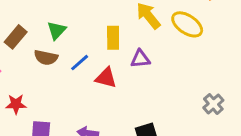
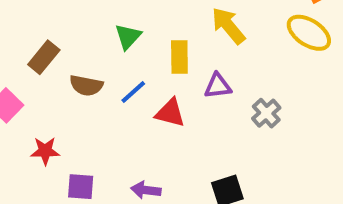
yellow ellipse: (187, 24) -> (309, 33), moved
green triangle: (56, 30) -> (128, 37), moved
gray cross: (213, 104) -> (266, 113), moved

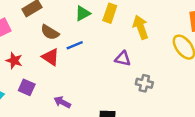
yellow rectangle: (179, 57) -> (110, 13), moved
red triangle: (170, 113) -> (50, 57), moved
gray cross: (266, 113) -> (144, 83), turned 35

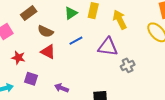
blue line: (75, 45) -> (76, 41), moved
purple triangle: (123, 59) -> (108, 47), size x1.5
gray cross: (144, 83) -> (128, 65), turned -32

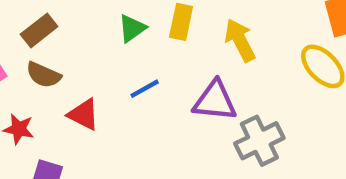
brown semicircle: (45, 31) -> (43, 75), moved
gray cross: (128, 65) -> (259, 141), size x1.5

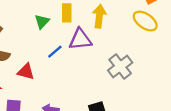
yellow arrow: (240, 40) -> (99, 16), turned 45
purple triangle: (215, 101) -> (80, 39), moved

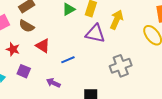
blue line: (55, 52) -> (68, 60), moved

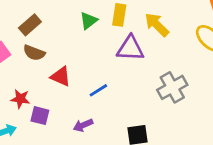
yellow arrow: (117, 20) -> (157, 25), turned -60
red star: (13, 49) -> (20, 99), moved
purple arrow: (53, 83) -> (83, 125), turned -40

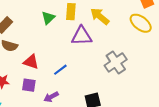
purple square: (40, 116) -> (29, 85), moved

